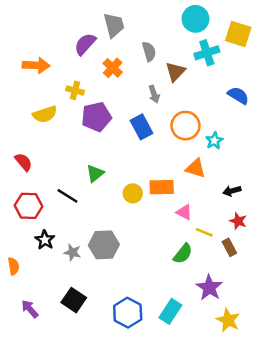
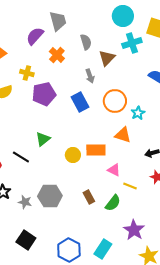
brown rectangle: (229, 247) -> (89, 197), moved

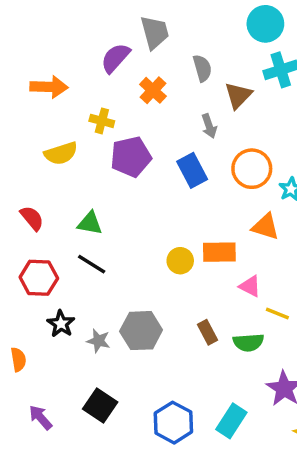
green triangle: (43, 139) -> (90, 223), moved, turned 49
green semicircle: (113, 203) -> (248, 342), turned 48

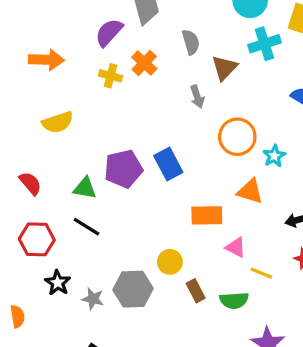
yellow cross: (102, 121) -> (111, 76), moved
purple pentagon: (131, 157) -> (123, 169), moved
blue rectangle: (192, 170) -> (168, 164), moved
yellow circle: (180, 261) -> (170, 262), moved

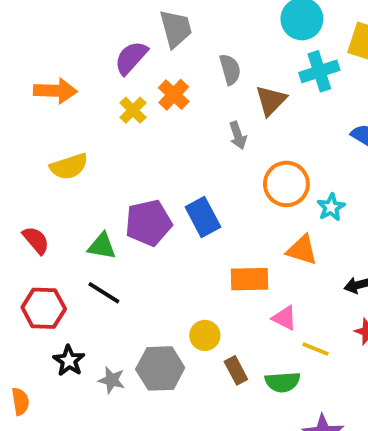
yellow cross: (111, 76) -> (133, 110), turned 30

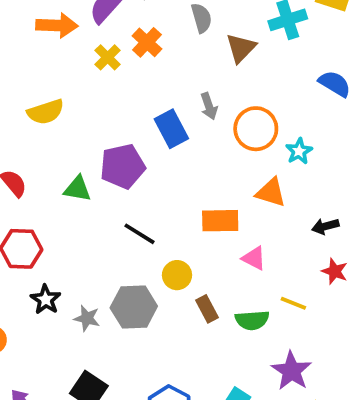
orange arrow: (55, 91) -> (57, 25), moved
gray arrow: (238, 135) -> (209, 106), moved
blue rectangle: (203, 217) -> (171, 129), moved
black line: (104, 293) -> (139, 234), moved
yellow line: (316, 349) -> (293, 303), moved

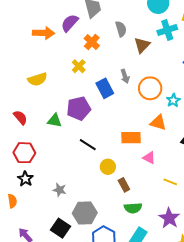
yellow cross: (108, 57) -> (79, 66), moved
black star: (46, 299) -> (25, 179), moved
gray hexagon: (134, 307) -> (85, 213), moved
green semicircle: (252, 320) -> (133, 208), moved

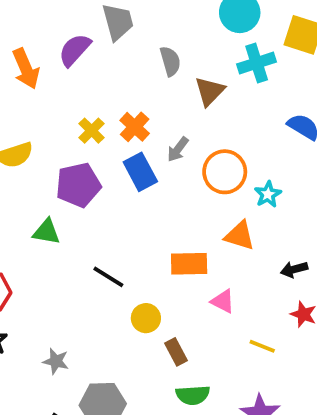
orange arrow: (43, 33) -> (26, 69), turned 65
orange cross: (92, 42) -> (135, 127), moved
gray arrow: (125, 76) -> (178, 149), turned 56
purple pentagon: (79, 108) -> (78, 185), moved

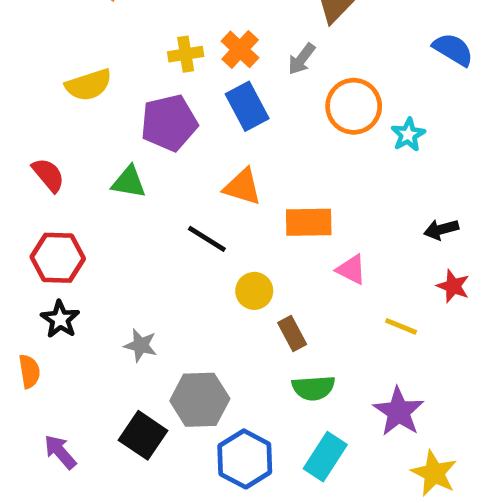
yellow cross: (92, 131) -> (186, 54), turned 36
gray arrow: (178, 149) -> (302, 59), moved
orange triangle: (240, 236) -> (242, 187), moved

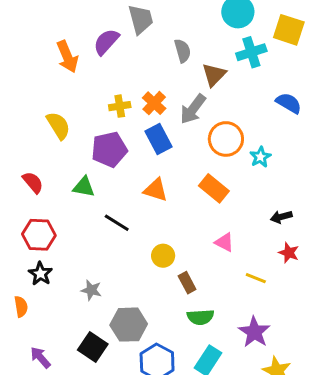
gray arrow: (302, 59) -> (193, 109), size x1.5
yellow semicircle: (89, 85) -> (58, 126), turned -104
orange rectangle: (309, 222) -> (214, 188), moved, turned 40
black line: (207, 239) -> (117, 223), moved

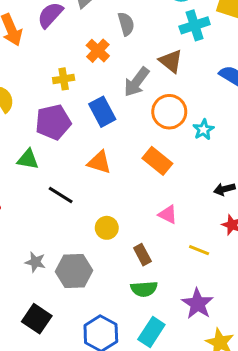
brown triangle: (214, 75) -> (171, 61), moved, turned -35
orange cross: (154, 103) -> (98, 51), moved
brown rectangle: (187, 283) -> (142, 255), moved
gray hexagon: (129, 325) -> (74, 271), moved

